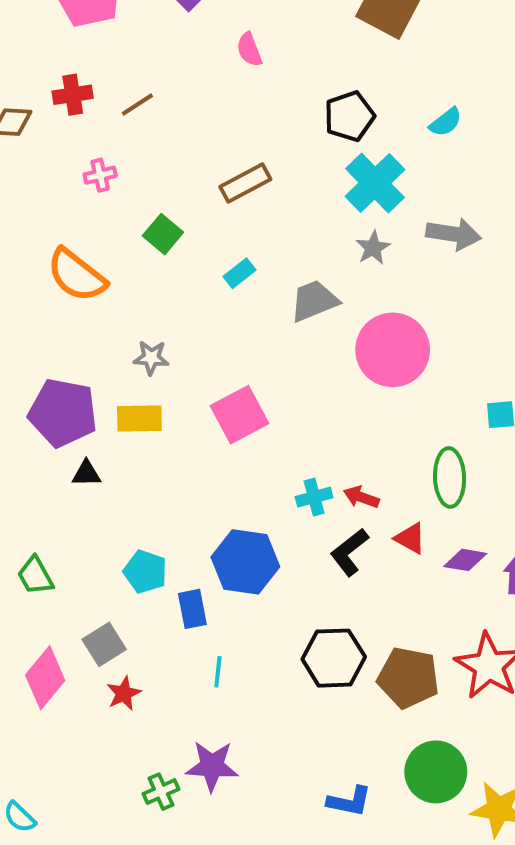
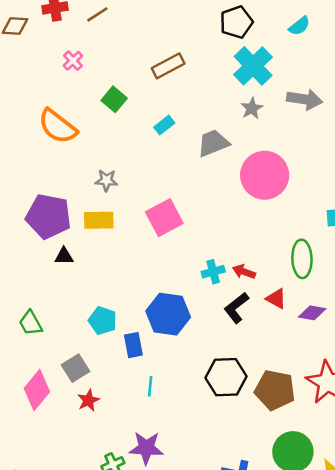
pink cross: (100, 175) -> (73, 61), turned -30

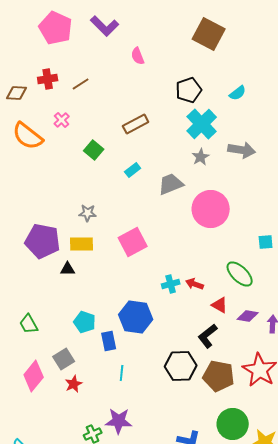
orange semicircle: (58, 126) -> (28, 136), moved
black triangle: (64, 256) -> (68, 269), moved
green ellipse: (302, 259) -> (240, 274), turned -44
black L-shape: (236, 308) -> (208, 336), moved

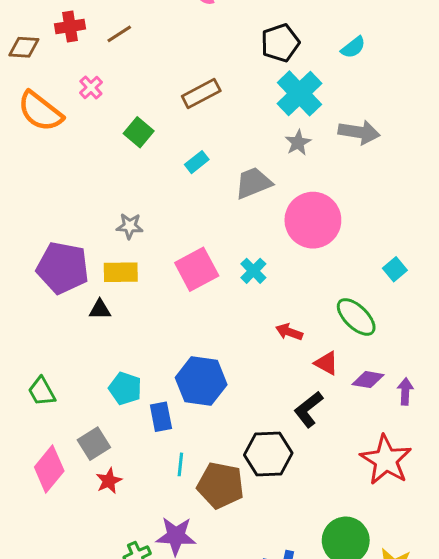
cyan square: (266, 242) -> (395, 269), turned -35
cyan cross: (171, 284) -> (253, 271), moved, turned -30
brown pentagon: (219, 376) -> (221, 485), moved

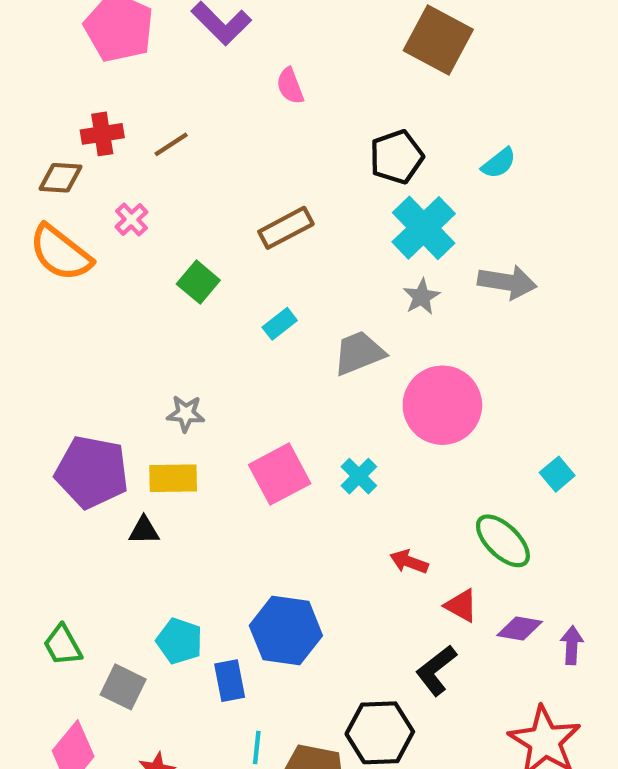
brown diamond: (24, 47) -> (61, 178), moved
gray square: (94, 444) -> (123, 687), moved, turned -32

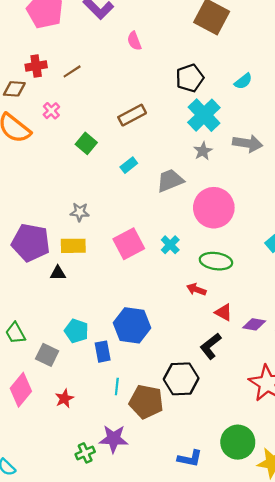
green ellipse: (503, 541) -> (216, 261), moved, turned -36

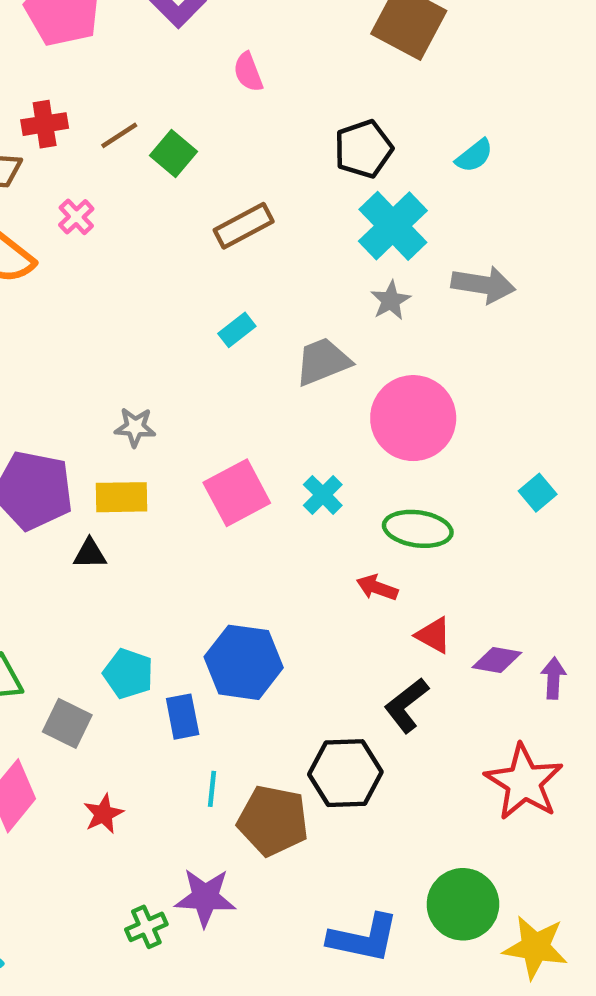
green square: (86, 143) -> (174, 153), moved
blue L-shape: (190, 458) -> (363, 938), size x1.4

